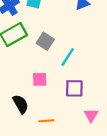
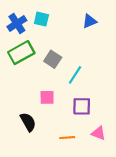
pink triangle: (91, 115) -> (99, 133), turned -40
orange line: (46, 121) -> (67, 138), moved

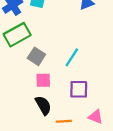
gray square: (53, 59) -> (36, 56), moved
black semicircle: (28, 122) -> (43, 105), moved

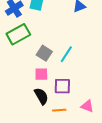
gray square: (36, 56) -> (44, 53), moved
purple square: (79, 89) -> (62, 86), moved

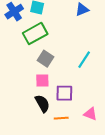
green rectangle: (18, 34) -> (35, 34), moved
cyan line: (66, 54) -> (84, 60), moved

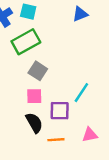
cyan line: (84, 60) -> (81, 93), moved
pink triangle: (90, 114) -> (90, 135), turned -32

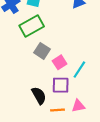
pink square: (34, 96) -> (60, 62), moved, turned -32
pink triangle: (90, 135) -> (78, 106), moved

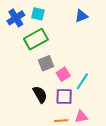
gray square: (42, 51) -> (46, 63), turned 35
black semicircle: (39, 95) -> (40, 94), moved

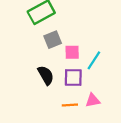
pink square: (63, 74) -> (72, 52), turned 32

